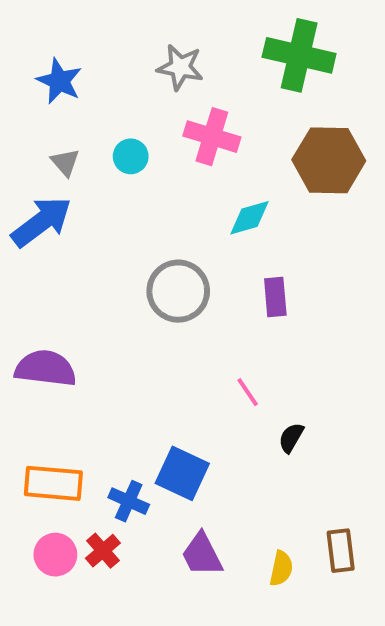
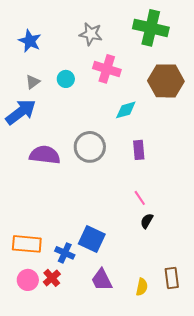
gray triangle: (65, 162) -> (33, 82), turned 35
purple semicircle: (45, 368) -> (45, 155), moved
pink line: (248, 392) -> (140, 198), moved

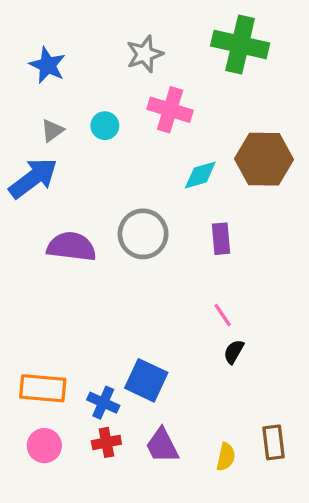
gray star: (91, 34) -> (145, 54), turned -30
brown hexagon: (166, 81) -> (264, 159), moved
red cross: (52, 278) -> (106, 442), moved, turned 30

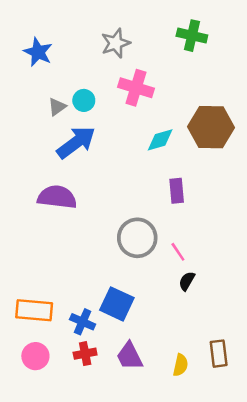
green cross: (240, 44) -> (192, 36), size x0.7
gray triangle: (52, 130) -> (57, 107), moved
blue arrow: (33, 178) -> (76, 142), moved
gray circle: (143, 234) -> (137, 238), moved

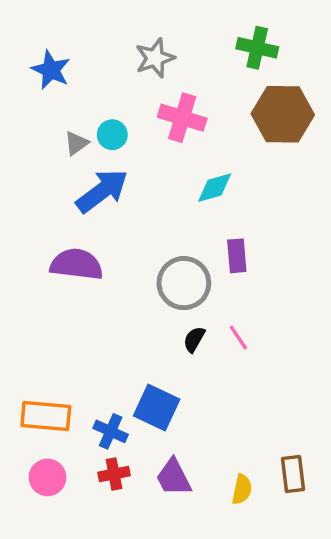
brown hexagon: (211, 127) -> (283, 114), moved
gray circle: (137, 238) -> (184, 283), moved
black semicircle: (187, 281) -> (194, 339), moved

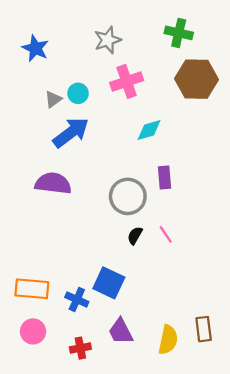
pink cross: (182, 118) -> (127, 81), turned -36
red cross: (114, 474) -> (80, 348), moved
yellow semicircle: (242, 489) -> (168, 340), size x1.4

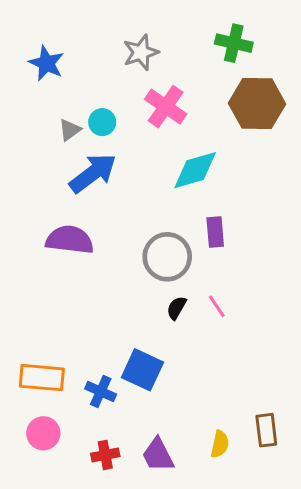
pink cross: (127, 81) -> (166, 107), turned -36
cyan diamond: (149, 130) -> (195, 170), size x1.4
purple trapezoid: (121, 331) -> (158, 455), moved
yellow semicircle: (168, 340) -> (220, 444), size x0.7

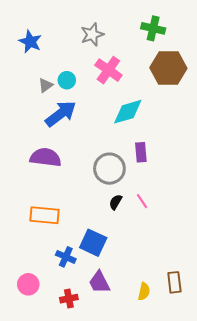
orange rectangle: (42, 378) -> (44, 215), moved
purple trapezoid: (158, 455) -> (99, 282), moved

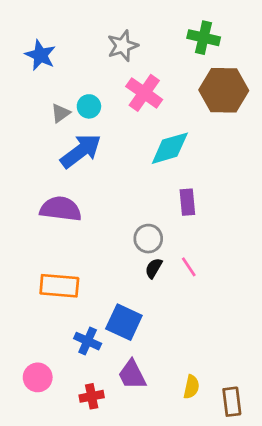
gray circle: (109, 169) -> (148, 239), moved, size x0.7
brown rectangle: (174, 282) -> (232, 402), moved

